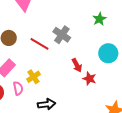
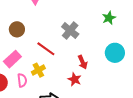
red line: (40, 44) -> (46, 49), moved
red star: (89, 79) -> (75, 79), moved

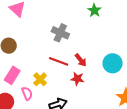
red line: (46, 49) -> (59, 61), moved
cyan circle: (115, 53) -> (112, 63), moved

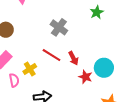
red star: (77, 79) -> (85, 77), moved

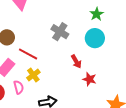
red line: (51, 55) -> (28, 54), moved
cyan circle: (104, 68) -> (95, 38), moved

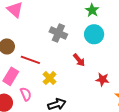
yellow cross: (33, 75) -> (50, 78), moved
red star: (89, 79) -> (102, 79), moved

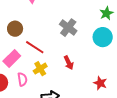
red arrow: (79, 60) -> (69, 63), moved
yellow cross: (50, 78) -> (40, 69), moved

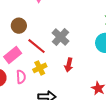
gray cross: (68, 28) -> (60, 37), moved
red arrow: (69, 63) -> (69, 65), turned 32

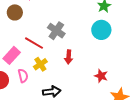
brown circle: (19, 26) -> (15, 12), moved

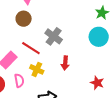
brown circle: (15, 12) -> (24, 19), moved
yellow cross: (40, 64) -> (37, 69), turned -32

